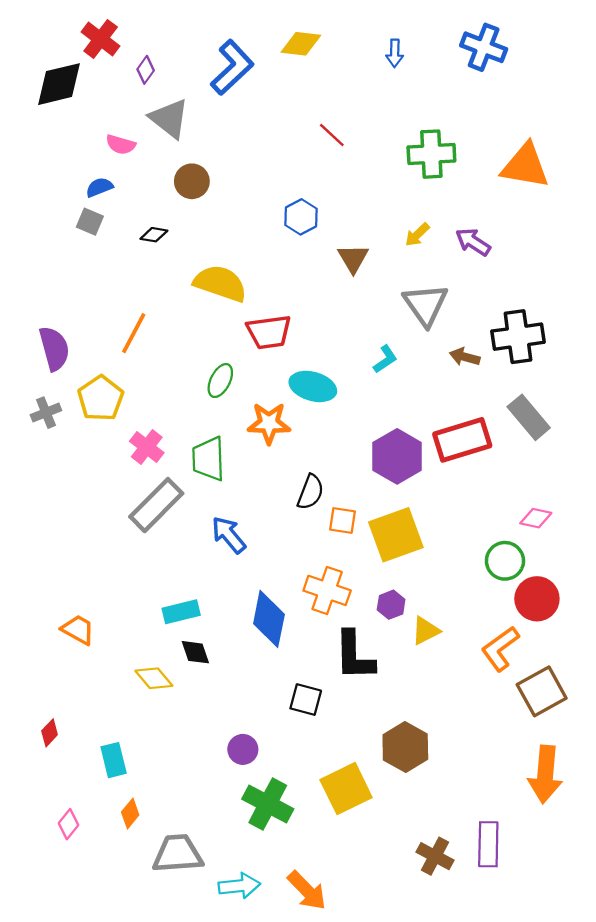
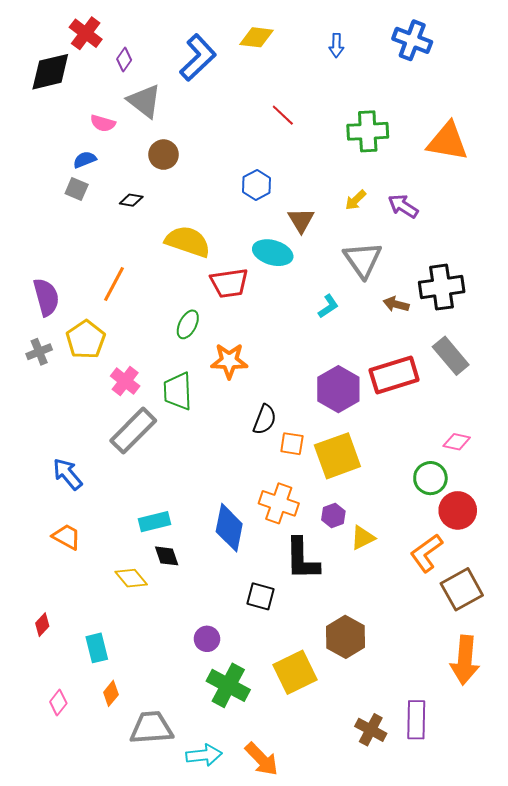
cyan ellipse: (313, 386) -> (273, 253), moved
blue arrow: (229, 535) -> (67, 474), moved

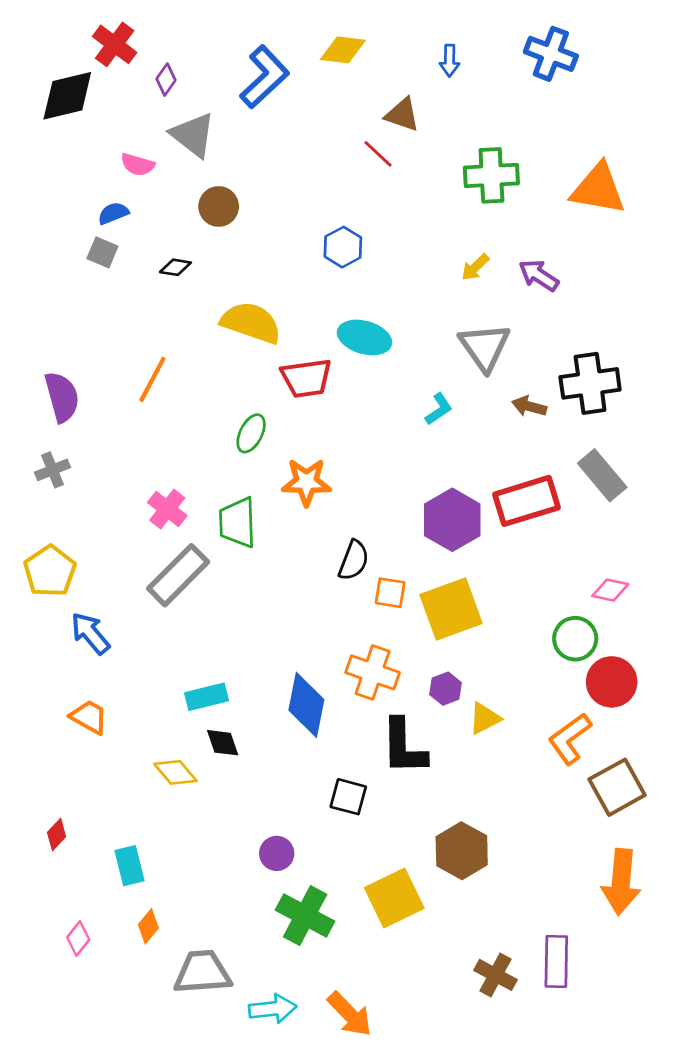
brown triangle: (301, 220) -> (402, 115), moved, turned -40
yellow pentagon: (86, 340) -> (50, 571), moved

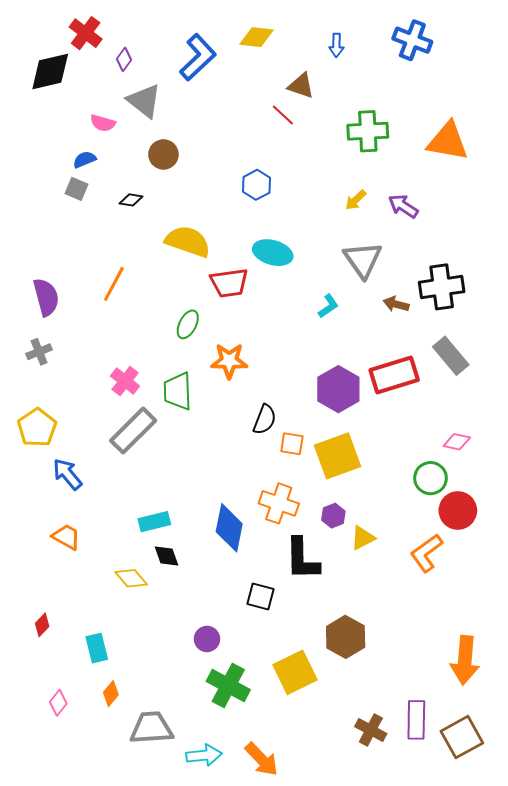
brown square: (617, 787) -> (462, 737), moved

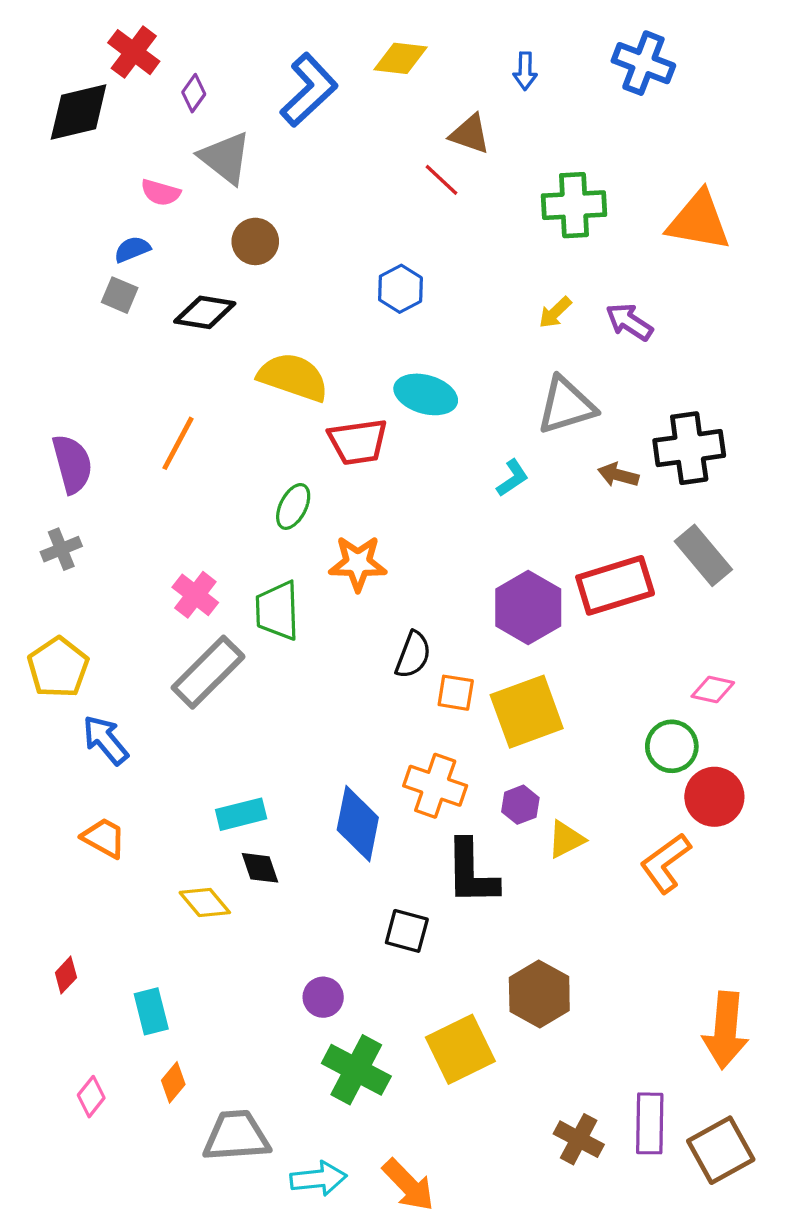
black diamond: (131, 200) -> (205, 312), size x1.6
gray triangle: (363, 260) -> (566, 405), turned 48

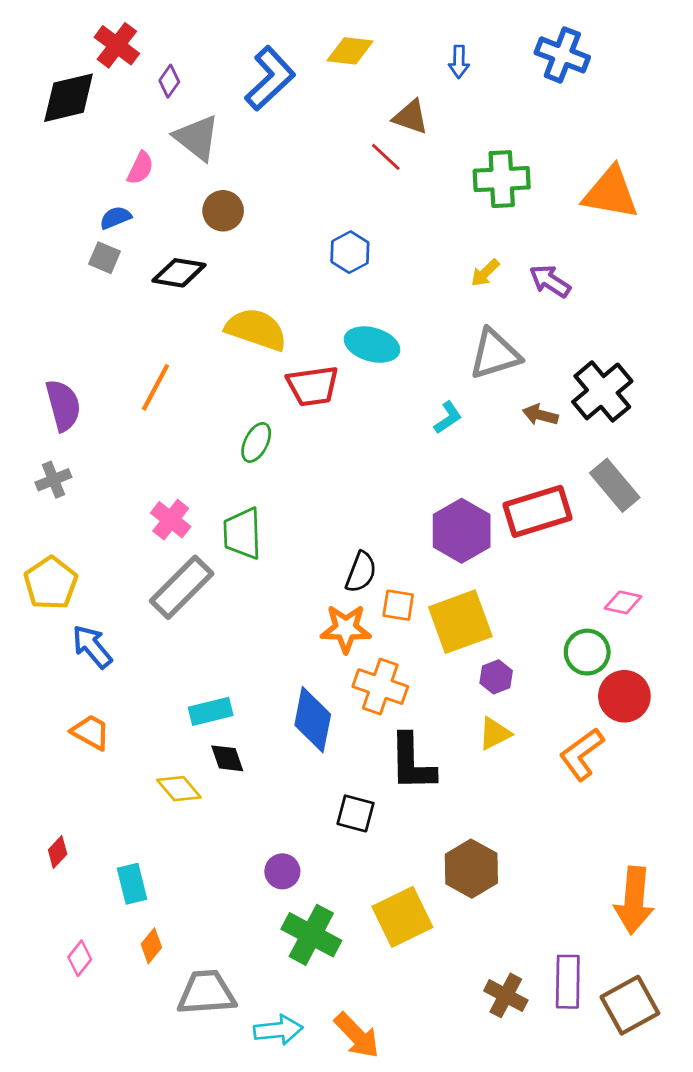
pink semicircle: (161, 192) -> (140, 168), turned -80
black cross: (689, 448) -> (602, 391), turned -32
orange star: (358, 563) -> (346, 629), moved
purple hexagon: (520, 805) -> (496, 677), moved

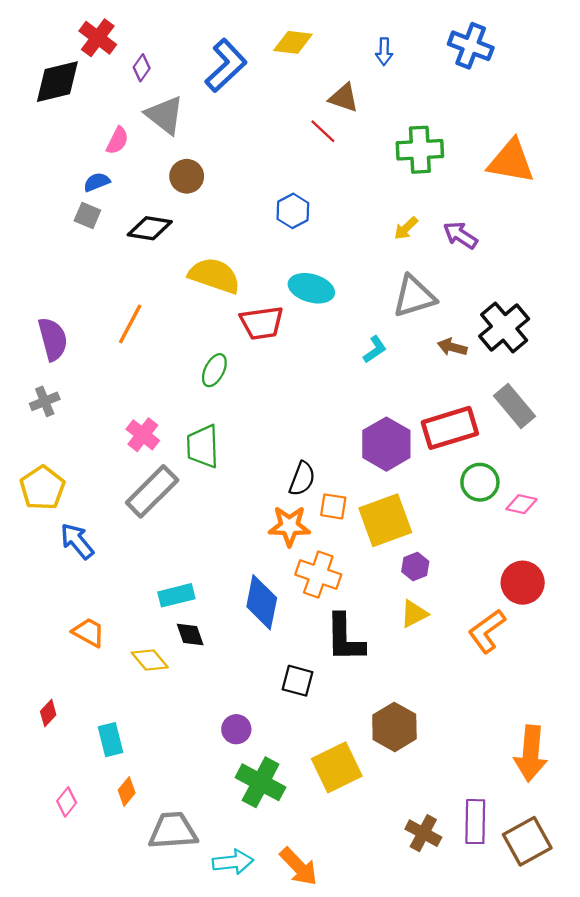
green circle: (587, 652) -> (480, 482), moved
orange trapezoid: (91, 732) -> (89, 632), moved

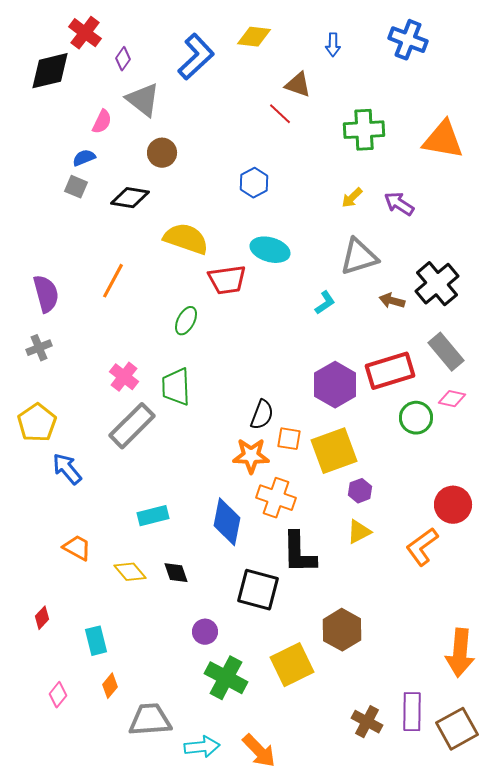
pink diamond: (521, 504) -> (452, 399), moved
black diamond: (190, 635) -> (176, 573), moved
black square: (298, 681) -> (258, 590), size x1.5

